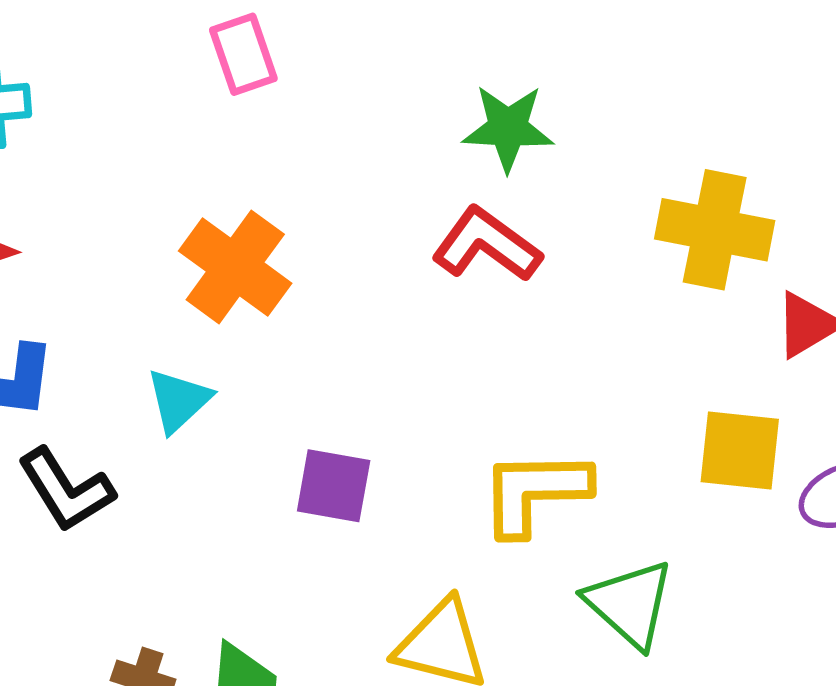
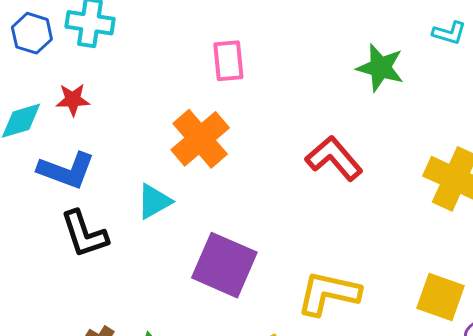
pink rectangle: (243, 54) -> (228, 61), moved
green star: (508, 128) -> (380, 68), moved
purple square: (334, 486) -> (224, 265), size x1.5

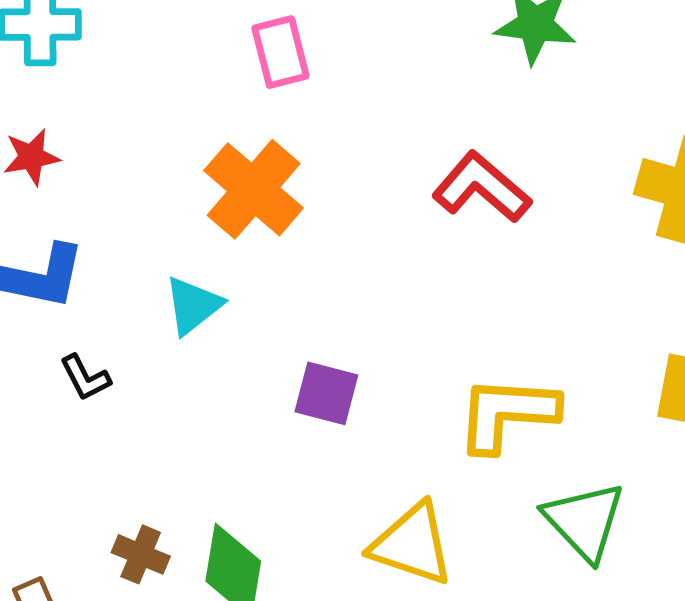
black L-shape: (84, 234) -> (85, 378), size x0.6
purple square: (224, 265) -> (326, 393), size x0.6

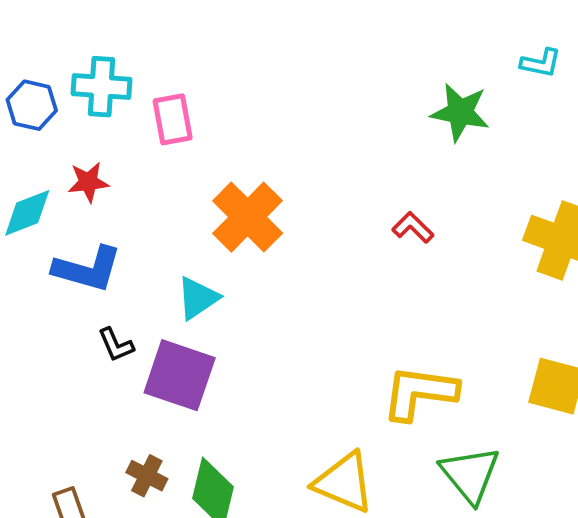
pink rectangle: (280, 52) -> (173, 119), moved
red L-shape: (482, 187) -> (413, 227), size x0.6
purple square: (326, 393) -> (180, 375), moved, size x1.5

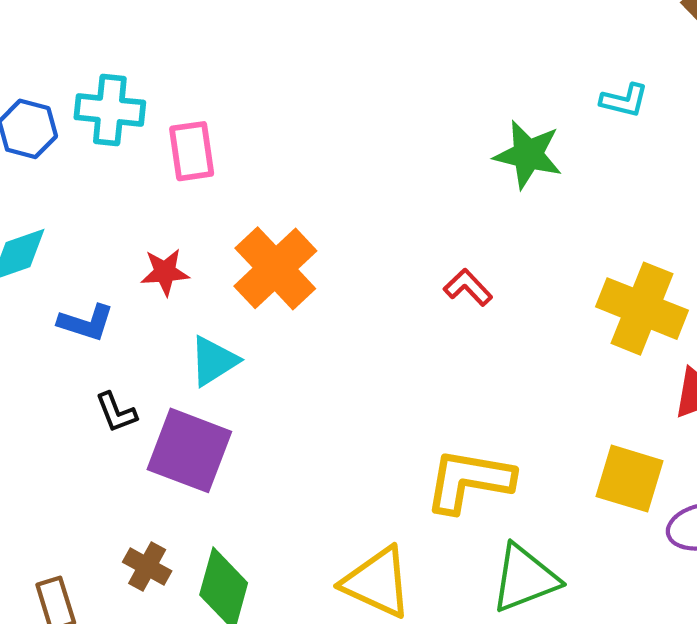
red star: (88, 182) -> (165, 272), moved
blue L-shape: (87, 269) -> (86, 323), size x0.7
green triangle: (470, 475) -> (525, 578), turned 46

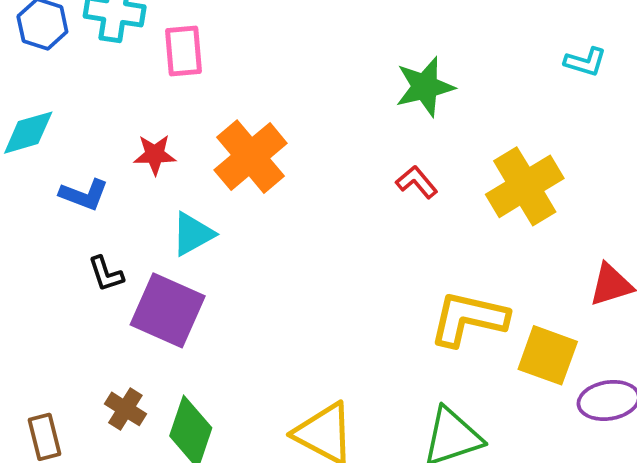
cyan L-shape: (624, 100) -> (585, 62), moved
green star: (528, 155) -> (425, 87), moved, turned -30
yellow cross: (642, 309) -> (525, 186), moved, turned 34
yellow L-shape: (469, 481) -> (469, 319), moved

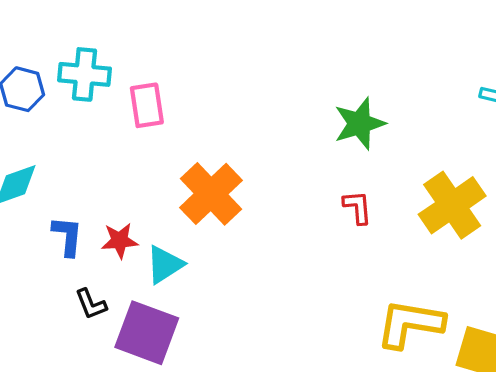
red star: (155, 155) -> (120, 241), moved
red L-shape: (417, 182) -> (358, 207), turned 39
blue L-shape: (84, 195) -> (67, 236), turned -102

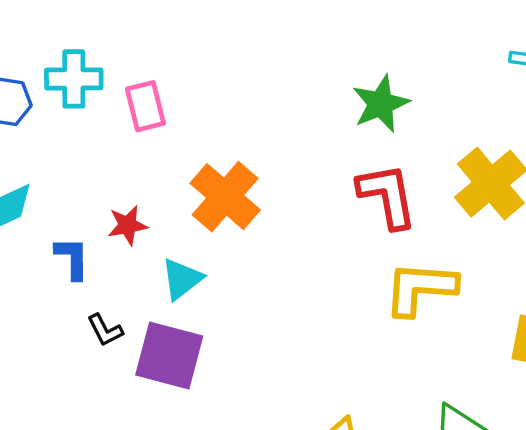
red L-shape: (358, 207) -> (387, 196), size x1.8
red star: (120, 241) -> (128, 225), moved
yellow L-shape: (410, 324) -> (420, 288), moved

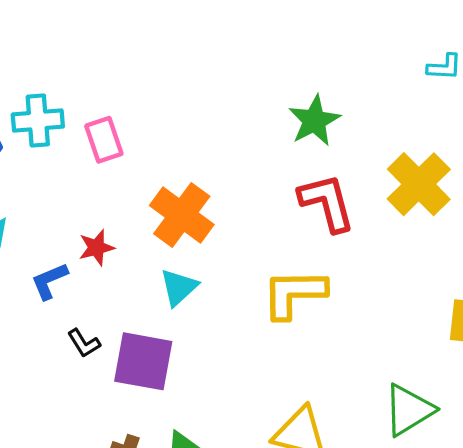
blue L-shape: (72, 258) -> (49, 281), turned -108
cyan triangle: (182, 279) -> (179, 287), moved
yellow L-shape: (420, 288) -> (294, 294), moved

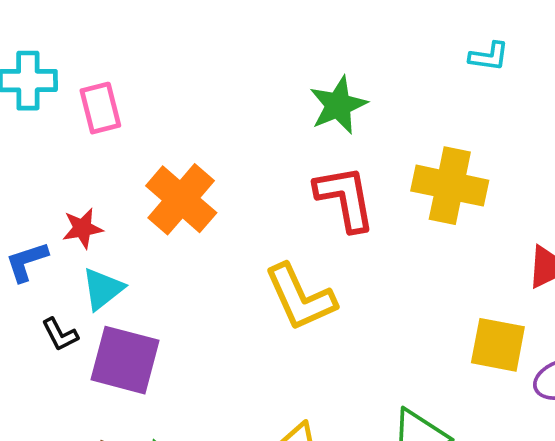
yellow cross: (419, 184) -> (450, 186), turned -38
cyan triangle: (179, 287) -> (103, 289), moved
yellow L-shape: (294, 294) -> (300, 297), turned -118

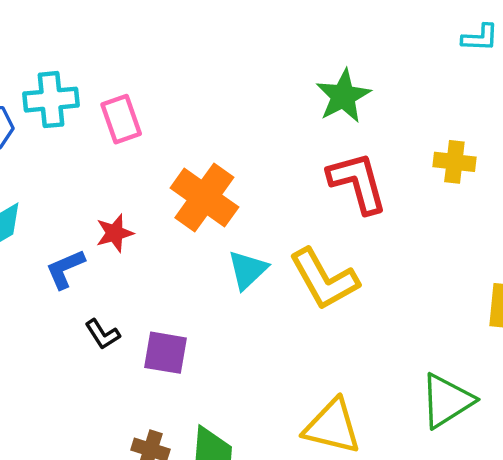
yellow cross: (450, 186) -> (454, 162), size x0.6
cyan triangle: (103, 289) -> (248, 270), moved
purple square: (125, 360) -> (166, 353), size x0.7

